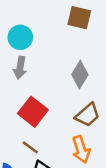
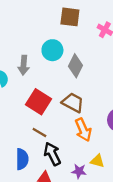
cyan circle: (20, 37) -> (52, 50), moved
brown trapezoid: (88, 115) -> (73, 103), moved, turned -105

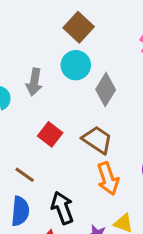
brown square: (70, 17) -> (79, 27), moved, turned 30
red square: (39, 102) -> (50, 134), size x0.7
brown line: (39, 132) -> (25, 175), moved

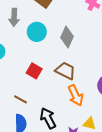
cyan circle: (76, 65) -> (37, 32), moved
gray arrow: (34, 82) -> (14, 17), moved

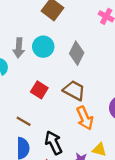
gray arrow: (14, 17) -> (19, 48), moved

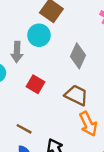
cyan circle: (43, 47) -> (39, 35), moved
red square: (39, 90) -> (35, 84), moved

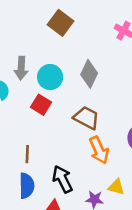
cyan circle: (39, 35) -> (50, 77), moved
brown line: (24, 129) -> (27, 154), turned 63

